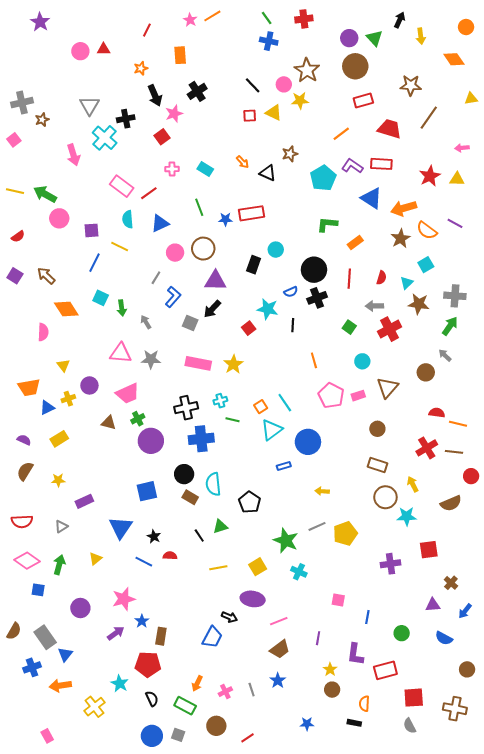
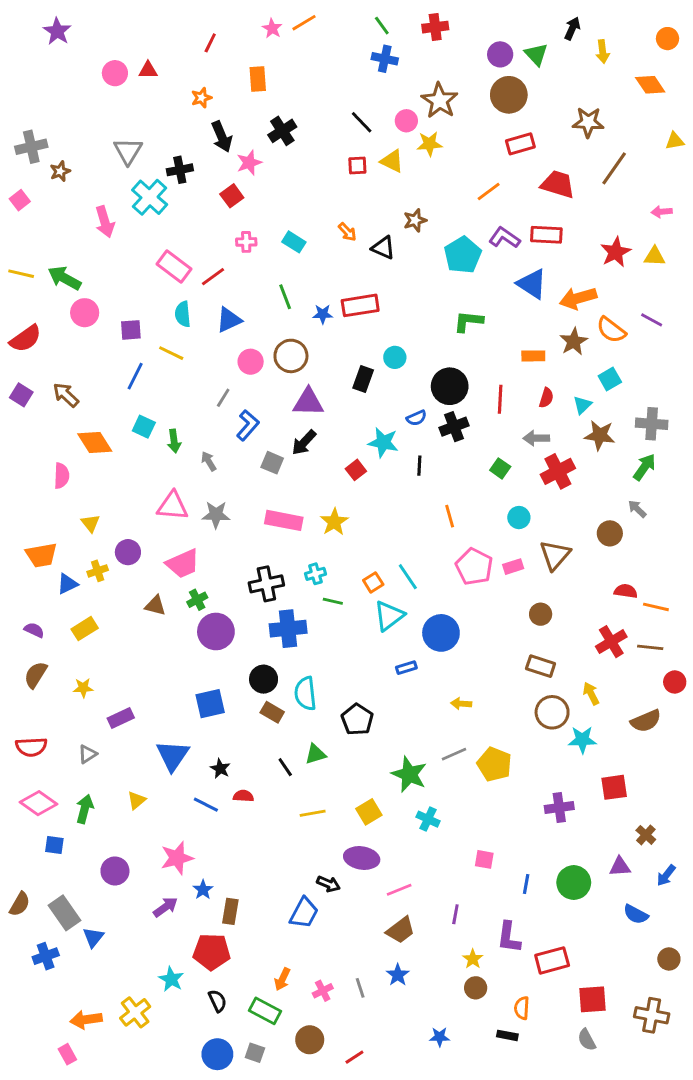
red semicircle: (18, 236) -> (25, 339), size x1.6
orange rectangle: (355, 242) -> (533, 356), moved, turned 35
yellow pentagon: (345, 533) -> (494, 764), turned -30
green circle: (402, 633) -> (574, 883), moved, size x1.5
orange arrow: (60, 686) -> (86, 1020), moved

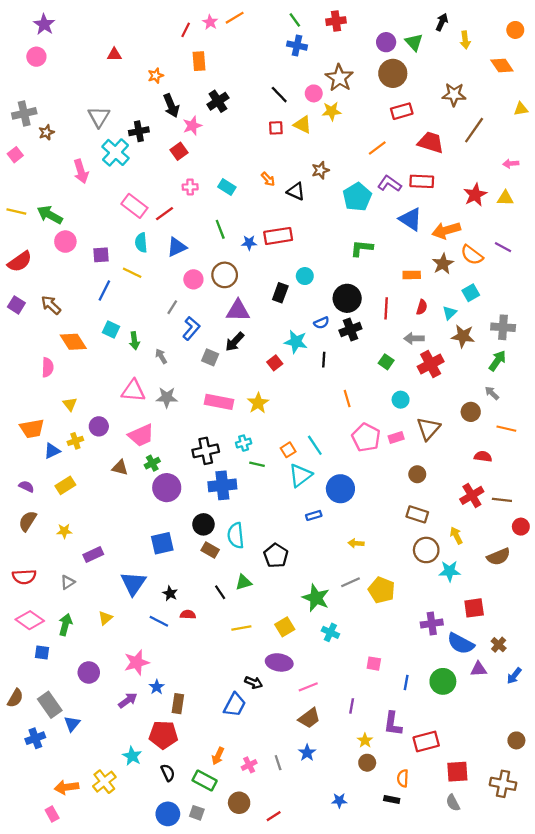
red line: (210, 43) -> (186, 30), moved
pink circle: (115, 73) -> (36, 57), moved
orange line: (656, 607) -> (506, 429), moved
blue semicircle: (636, 914) -> (461, 644), moved, size x1.4

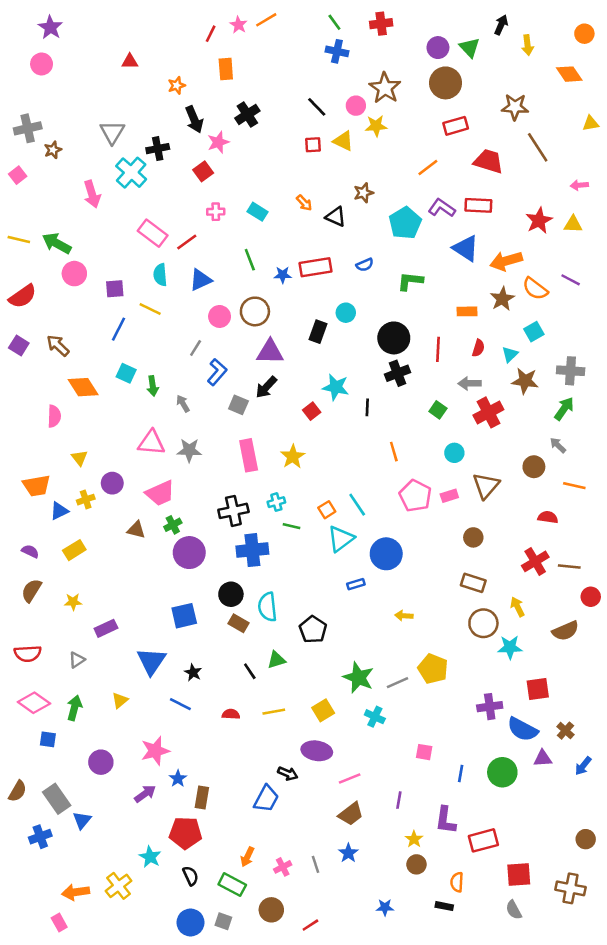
brown line: (474, 130) -> (538, 147), turned -68
blue semicircle: (322, 323) -> (365, 265), moved
pink rectangle: (219, 402) -> (249, 455), turned 68
gray line: (350, 582) -> (398, 683), moved
red semicircle: (188, 615) -> (231, 714), moved

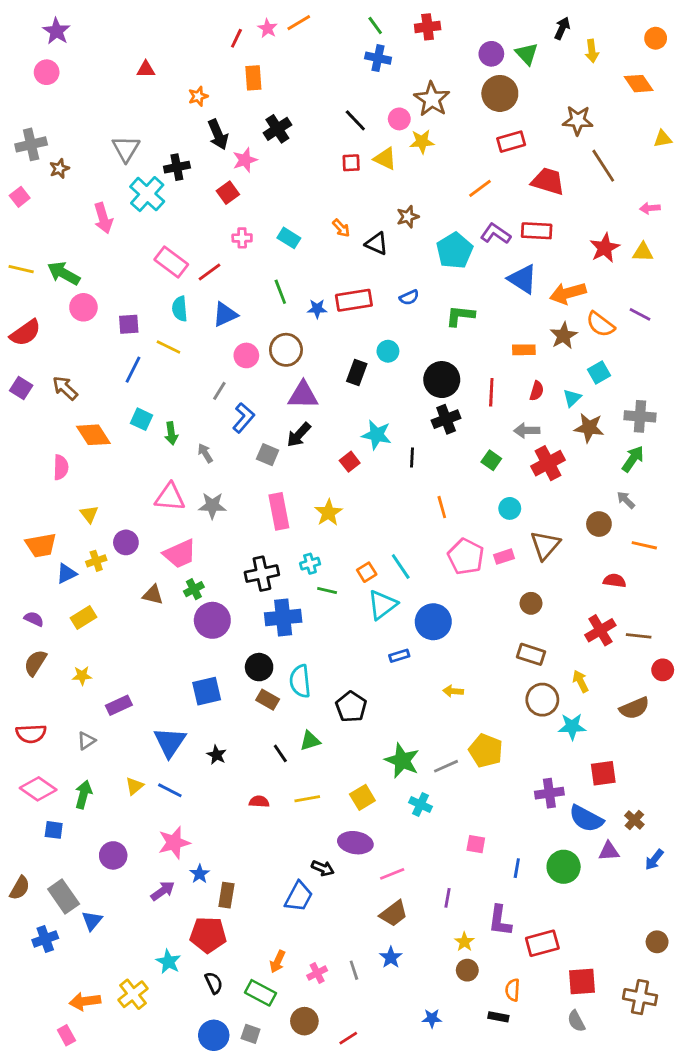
blue line: (180, 704) -> (170, 790), moved

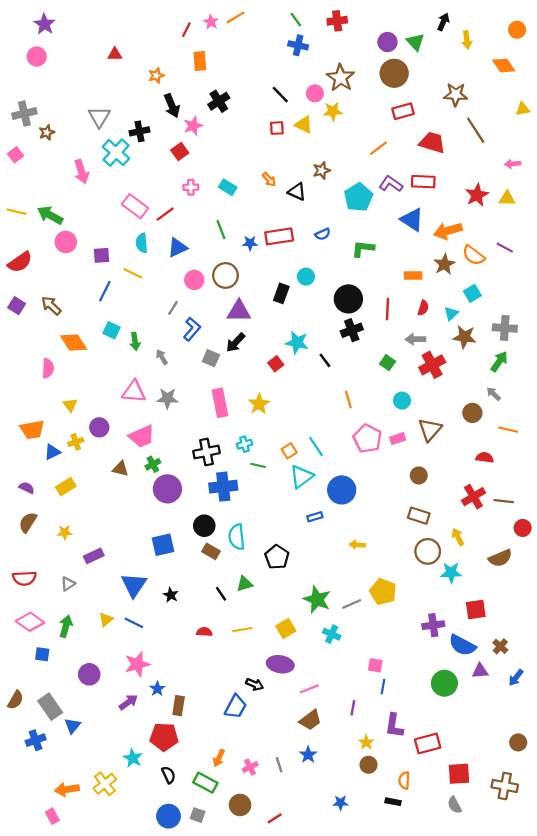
black line: (412, 457) -> (325, 360), turned -40
blue line: (517, 868) -> (383, 687), moved

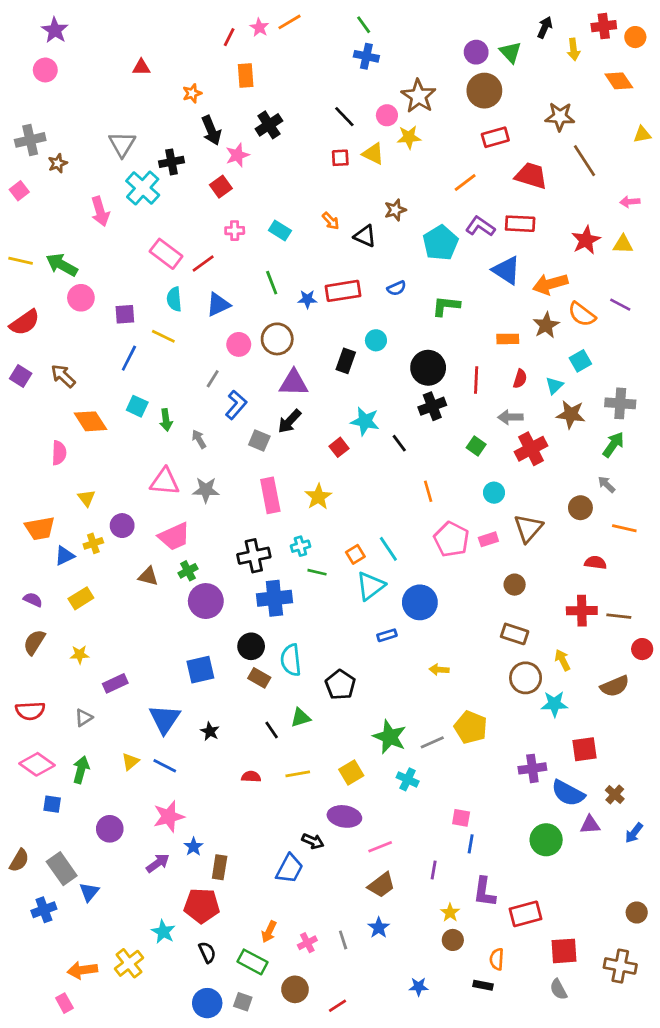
red cross: (337, 21) -> (604, 26), moved
red cross: (473, 497) -> (582, 611), turned 30

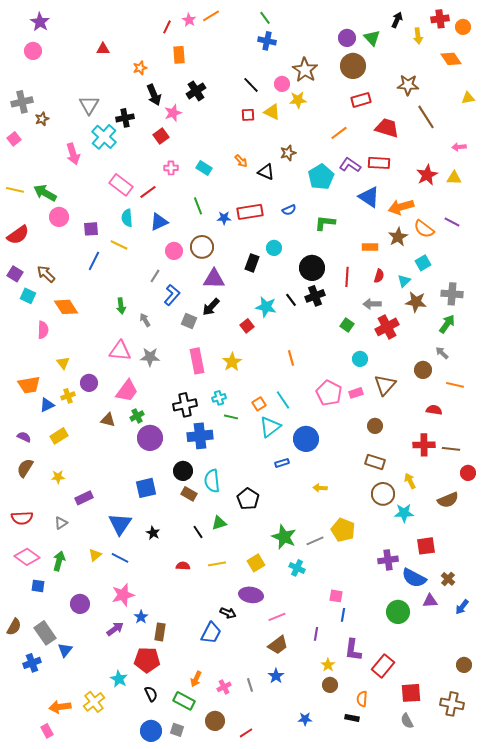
cyan square: (137, 406) -> (28, 296), moved
black line: (399, 443) -> (291, 300), moved
orange line: (428, 491) -> (291, 358), moved
pink trapezoid: (174, 537) -> (127, 391), turned -30
red rectangle: (526, 914) -> (383, 666), turned -35

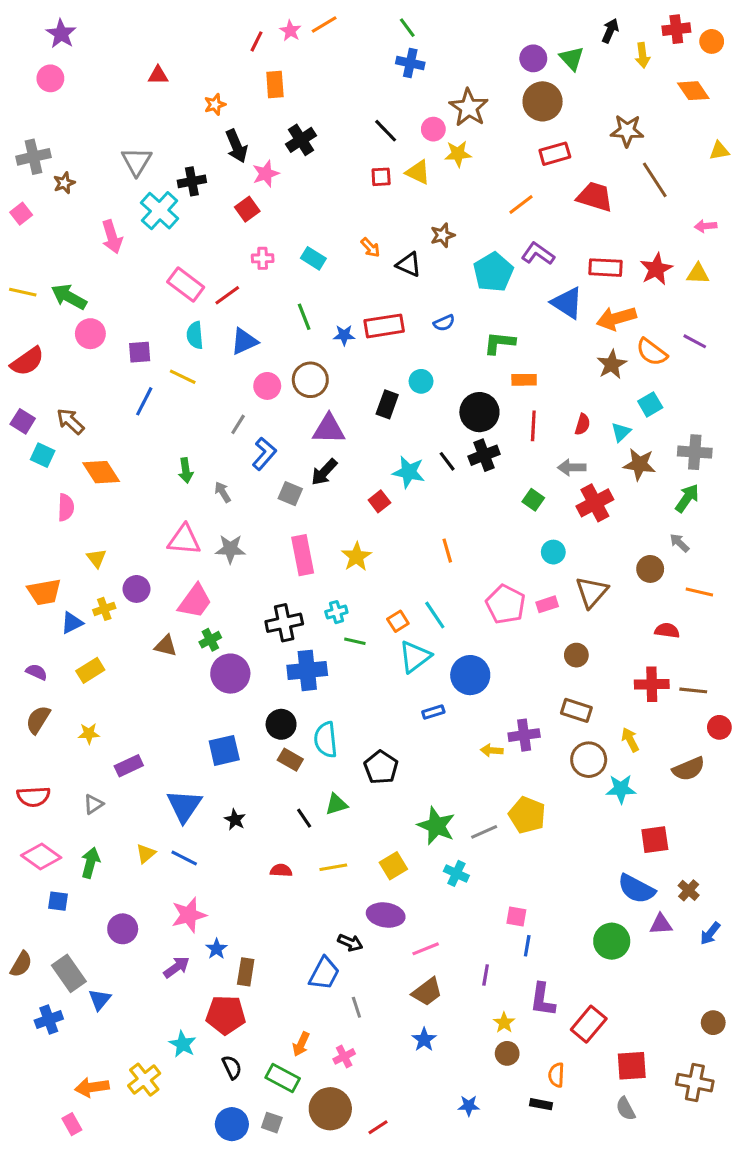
red rectangle: (379, 163) -> (606, 268), moved
orange rectangle: (370, 247) -> (524, 380), moved
purple cross: (388, 560) -> (524, 735), moved
gray line: (250, 685) -> (356, 1007), moved
brown circle: (215, 721) -> (330, 1109), size x1.4

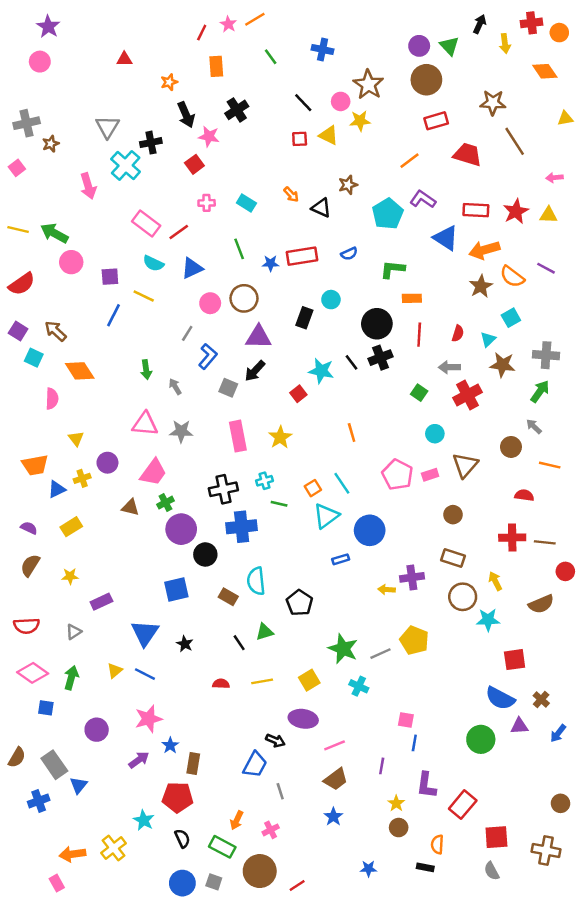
green line: (407, 28) -> (271, 57), moved
pink star: (266, 174) -> (209, 136), turned 30
cyan semicircle: (195, 335) -> (153, 263), turned -60
black circle: (281, 724) -> (205, 554), moved

